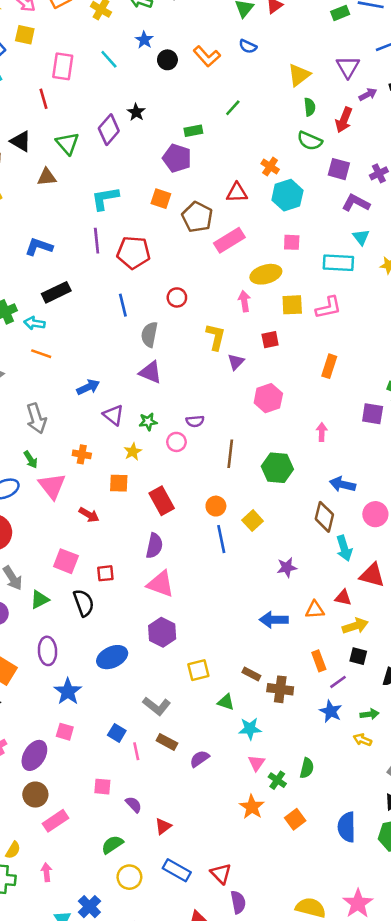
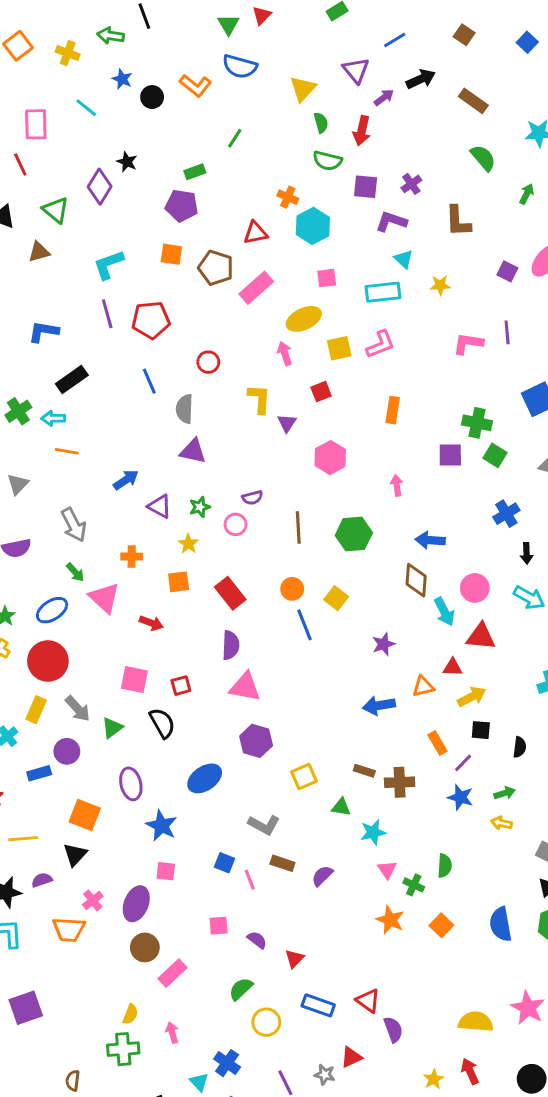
blue semicircle: (248, 46) -> (240, 66), size x1.6
pink circle: (375, 514) -> (475, 588), moved

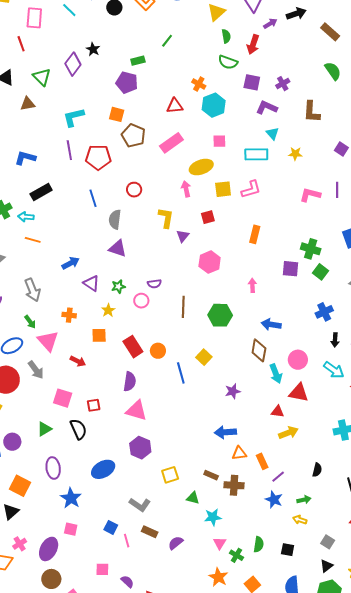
brown pentagon: (216, 268) -> (133, 136), moved
orange circle: (292, 589) -> (158, 351), moved
orange triangle: (423, 686) -> (239, 453), moved
gray arrow: (78, 709) -> (36, 370), moved
black square: (481, 730) -> (288, 550), moved

